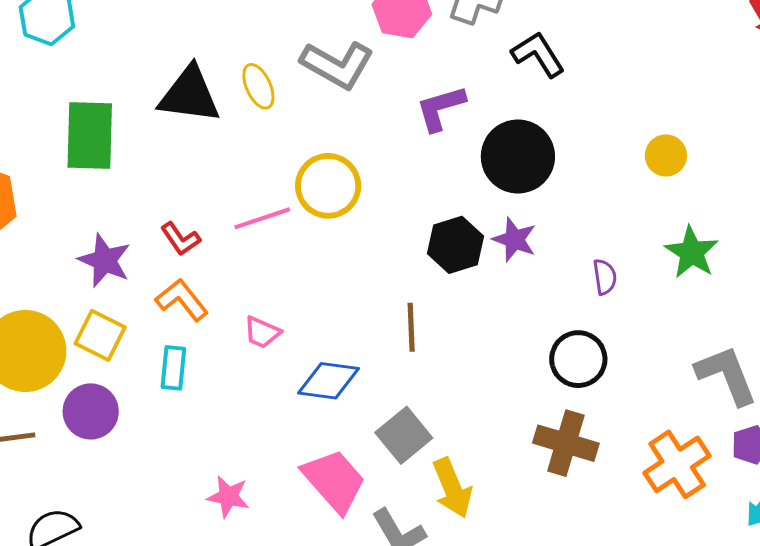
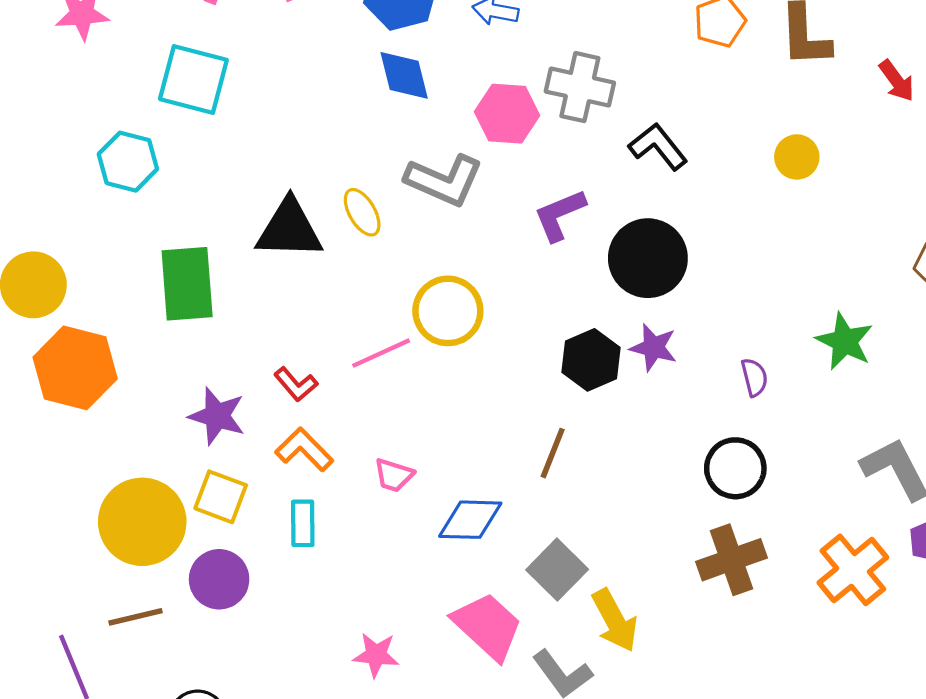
yellow circle: (666, 155) -> (797, 157), moved
brown line: (411, 327) -> (553, 453), turned 30
brown cross: (566, 443) -> (732, 560), turned -30

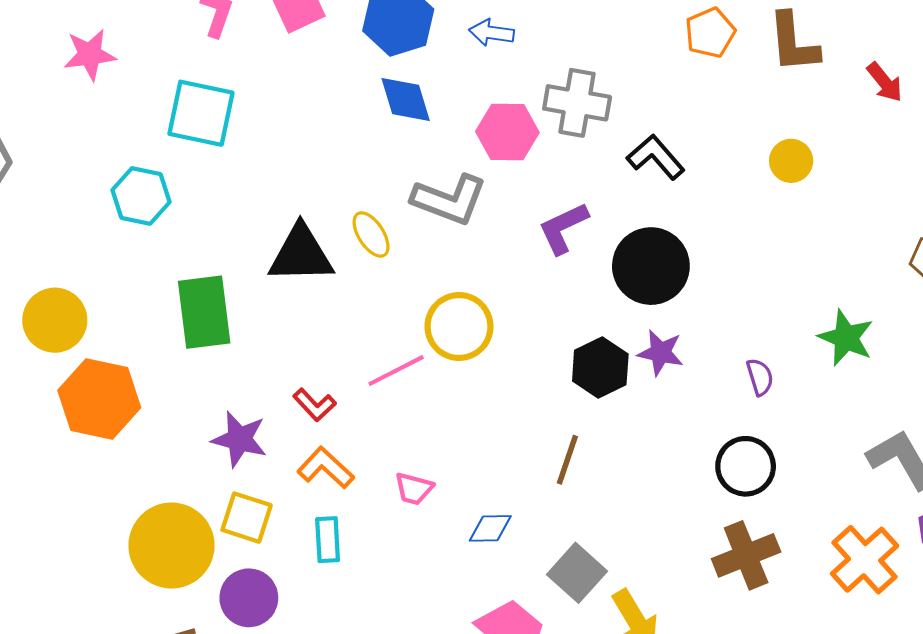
blue diamond: (470, 520) -> (490, 528), size x0.7

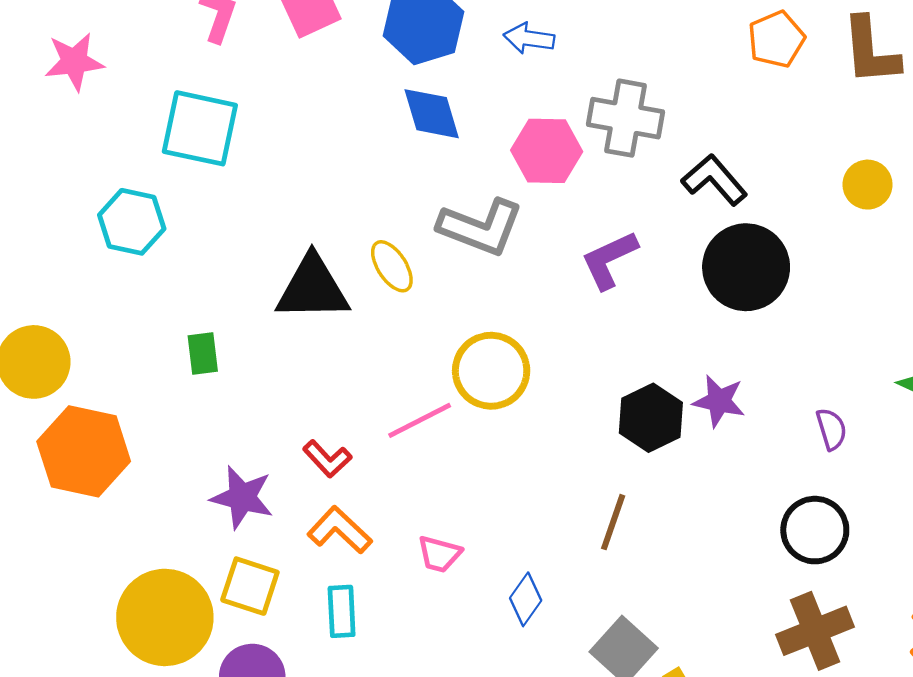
black circle: (651, 266) -> (746, 267), moved
green rectangle: (204, 312) -> (203, 353), size x0.5
blue diamond: (490, 528) -> (526, 599), turned -54

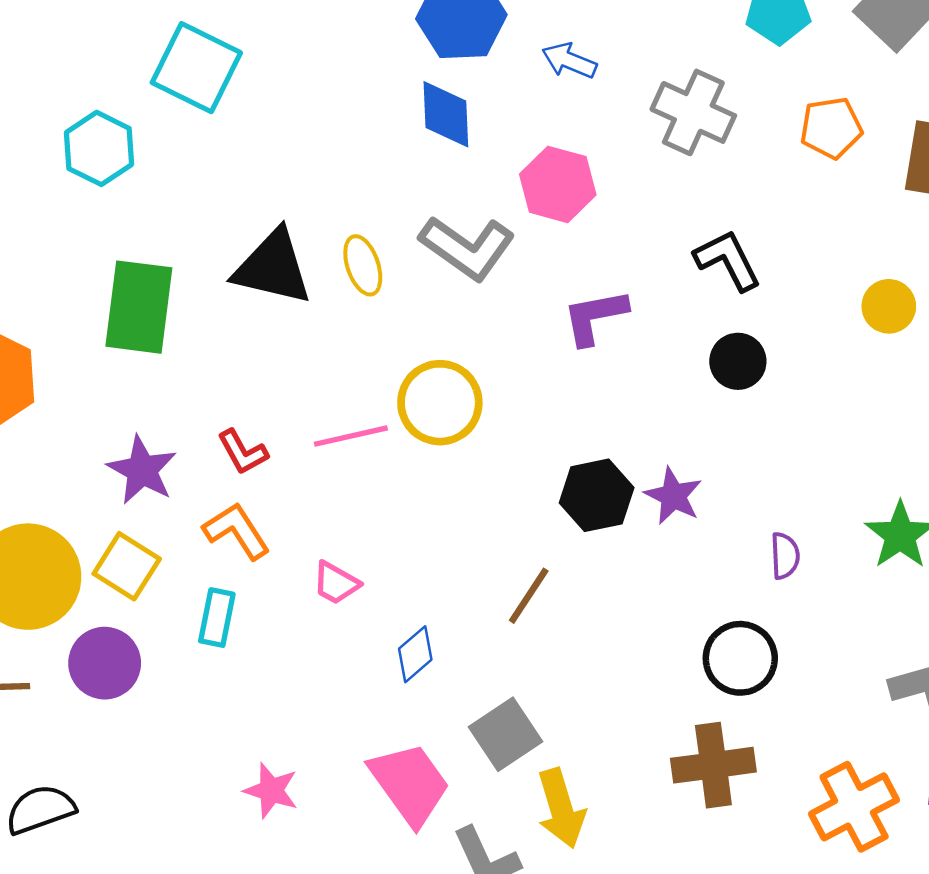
gray cross: (625, 118) -> (693, 112), moved
black circle: (746, 267) -> (738, 361), size x0.6
green rectangle: (203, 353) -> (139, 307), size x2.0

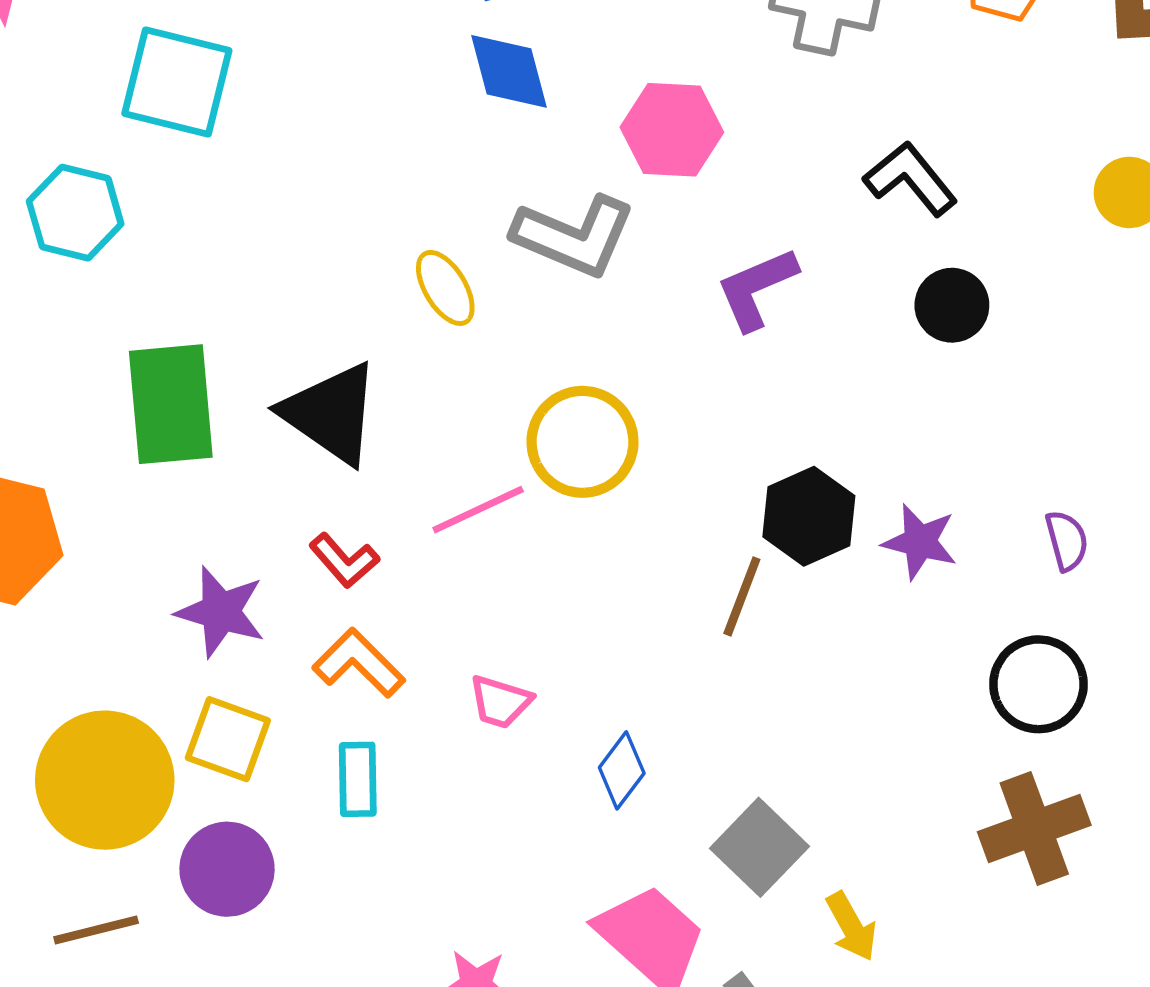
black triangle: (273, 267) -> (331, 413), moved, turned 34
purple star: (673, 496) -> (920, 542), moved
brown line: (529, 596) -> (742, 596), moved
yellow arrow: (561, 808) -> (851, 926), size x0.7

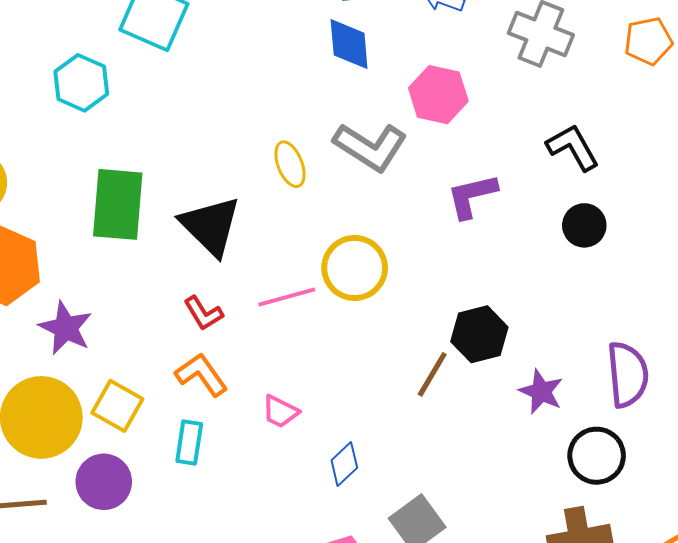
purple semicircle: (1067, 541) -> (628, 375), size x1.8
purple star: (920, 542) -> (541, 392), moved
purple star: (221, 612) -> (66, 328), moved

